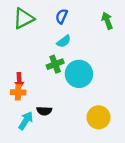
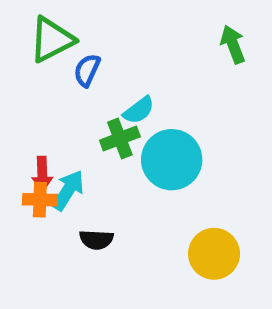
blue semicircle: (62, 16) -> (87, 70), moved
cyan semicircle: (64, 41) -> (139, 110), moved
cyan arrow: (26, 121) -> (68, 190), moved

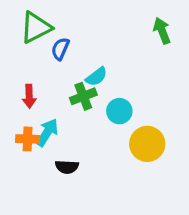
cyan circle: (172, 160) -> (119, 111), size x0.6
red arrow: (42, 174) -> (29, 96), moved
yellow circle: (214, 254) -> (147, 144), moved

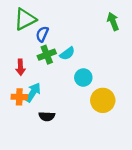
green cross: (83, 96) -> (47, 55), moved

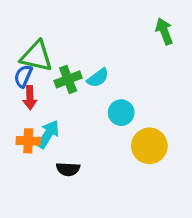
green triangle: (25, 19) -> (37, 56), moved, turned 40
blue semicircle: (42, 34) -> (23, 76), moved

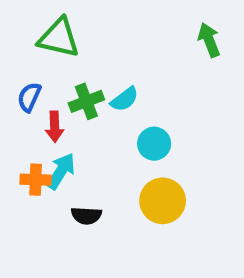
green triangle: (37, 56) -> (59, 38), moved
red arrow: (30, 98) -> (55, 127), moved
yellow circle: (149, 146) -> (163, 201), moved

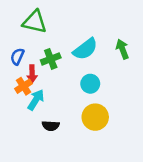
green arrow: (209, 40) -> (122, 49), moved
cyan semicircle: (124, 99) -> (85, 49), moved, size x1.5
orange cross: (36, 180) -> (23, 86), moved, turned -35

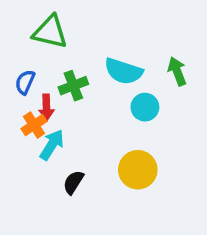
cyan semicircle: (85, 49) -> (123, 71), turned 55
cyan circle: (90, 84) -> (145, 107), moved
black semicircle: (51, 126) -> (73, 182), turned 119

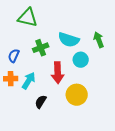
blue semicircle: (25, 82) -> (14, 56), moved
red arrow: (47, 107) -> (58, 73), moved, size x1.5
orange cross: (34, 125) -> (11, 79), moved, turned 32

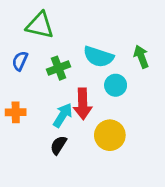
blue semicircle: (14, 56) -> (20, 61), moved
cyan arrow: (29, 81) -> (63, 115), moved

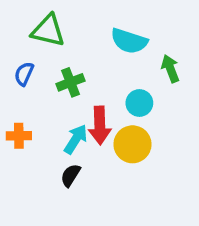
cyan semicircle: (98, 57) -> (129, 41), moved
yellow circle: (110, 135) -> (132, 144), moved

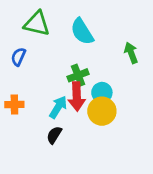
cyan semicircle: (129, 41) -> (82, 32), moved, turned 40
green cross: (71, 82) -> (78, 75), moved
cyan circle: (139, 103) -> (102, 93), moved

